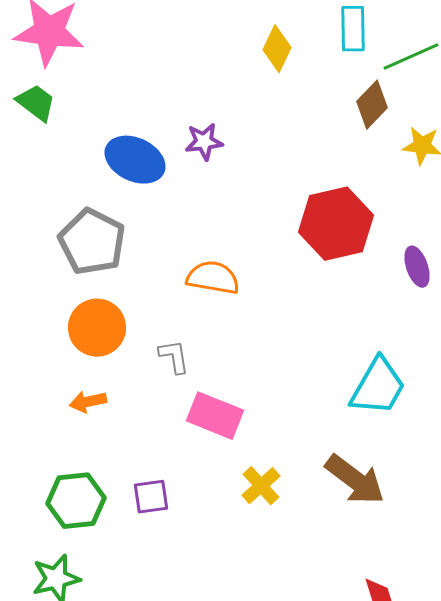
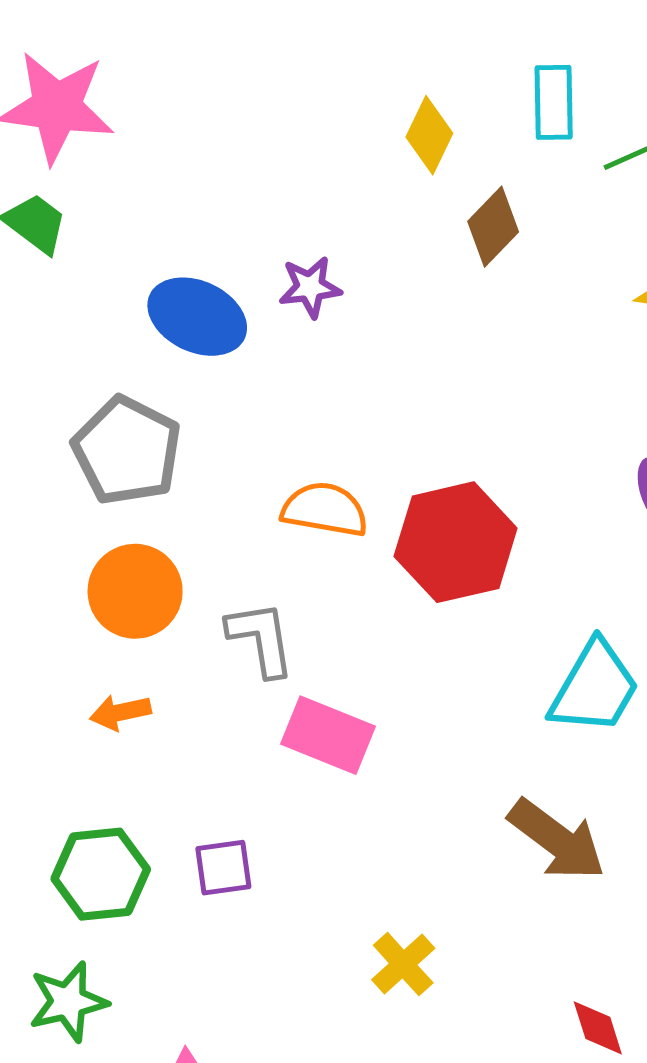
brown diamond: (372, 105) -> (493, 227), moved
red hexagon: (336, 224) -> (456, 542), moved
gray L-shape: (174, 357) -> (261, 639), size x1.4
yellow cross: (261, 486) -> (403, 964), moved

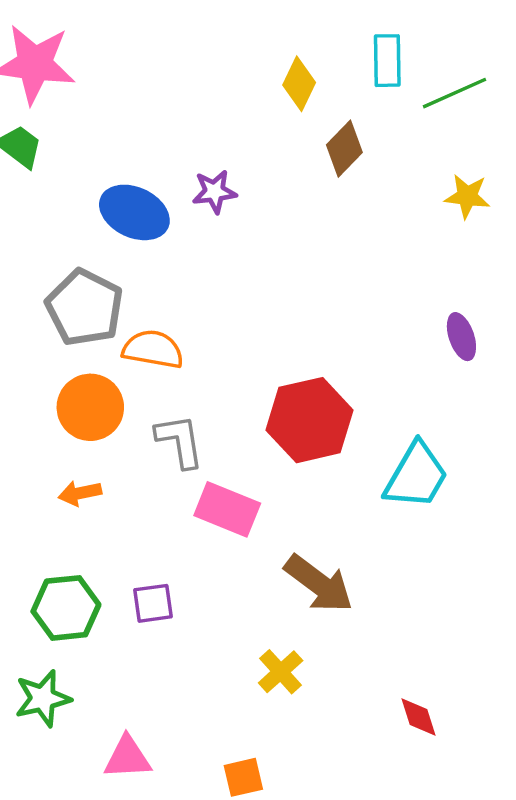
orange semicircle: (325, 510) -> (153, 349), moved
red hexagon: (456, 542) -> (310, 420), moved
brown arrow: (557, 840) -> (319, 584), moved

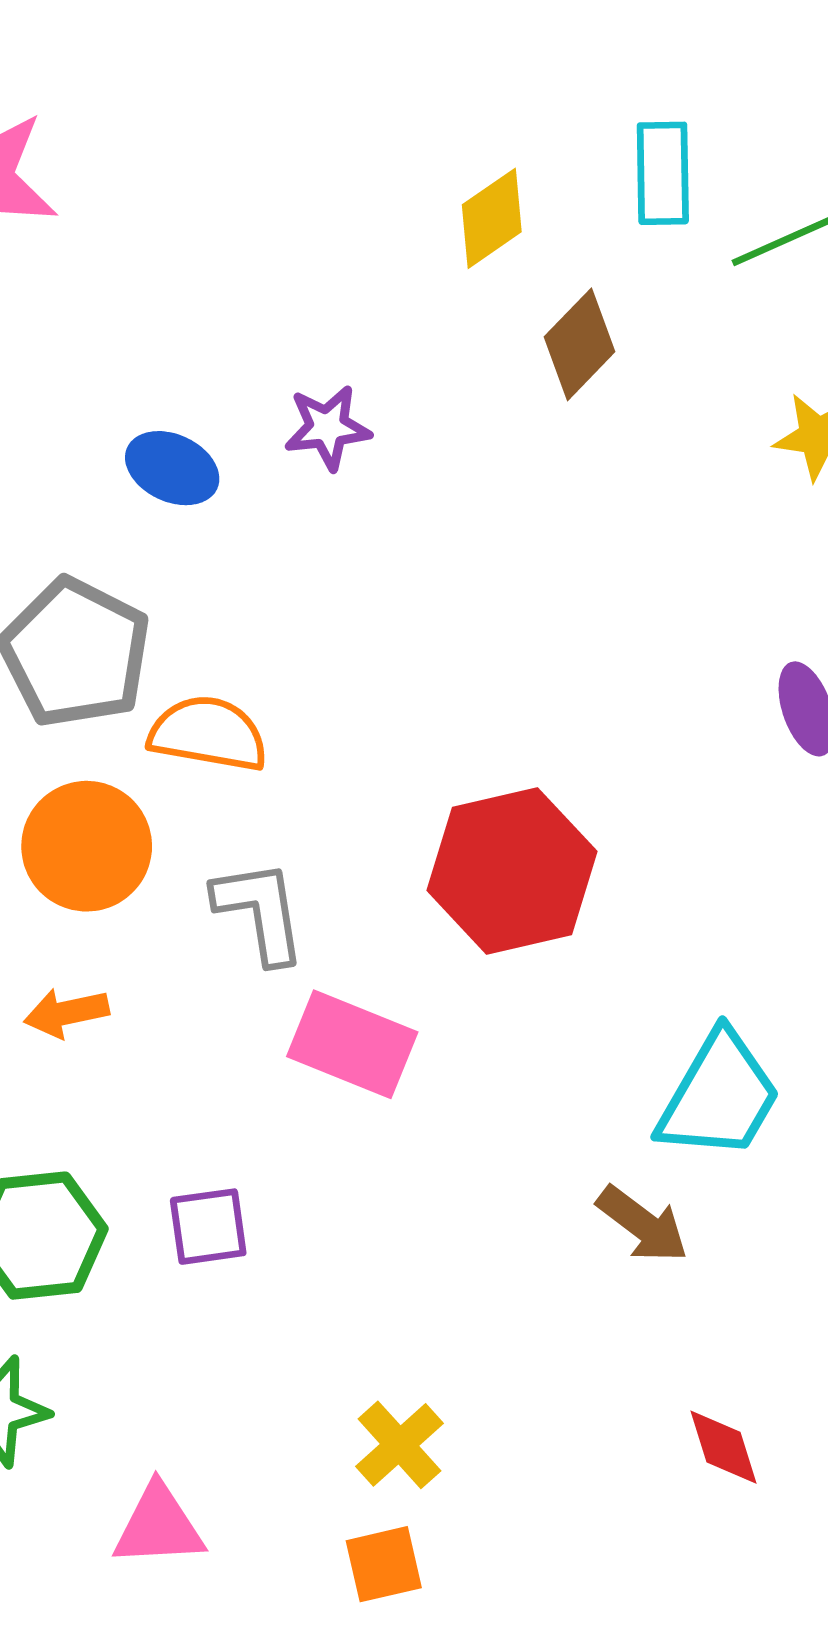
yellow diamond: (299, 84) -> (492, 218), turned 30
blue ellipse: (134, 212) -> (172, 468), size x0.7
cyan trapezoid: (416, 476) -> (719, 1096), moved
brown arrow: (319, 584) -> (643, 1224), moved, size x0.7
yellow cross: (281, 672) -> (399, 1445), moved

